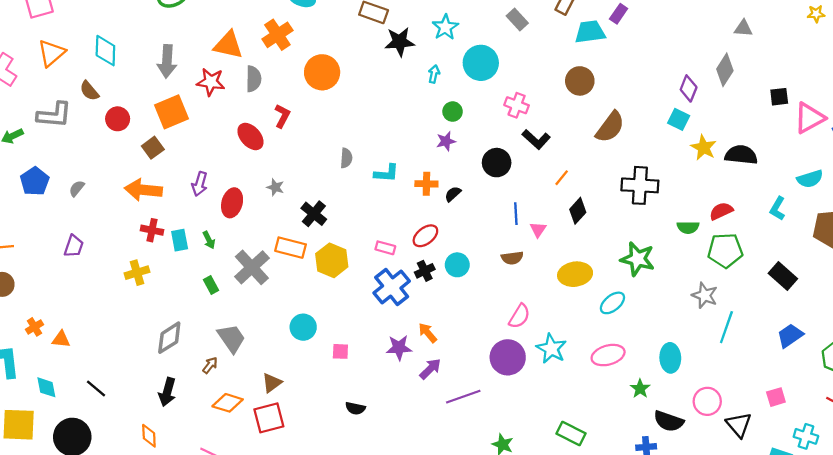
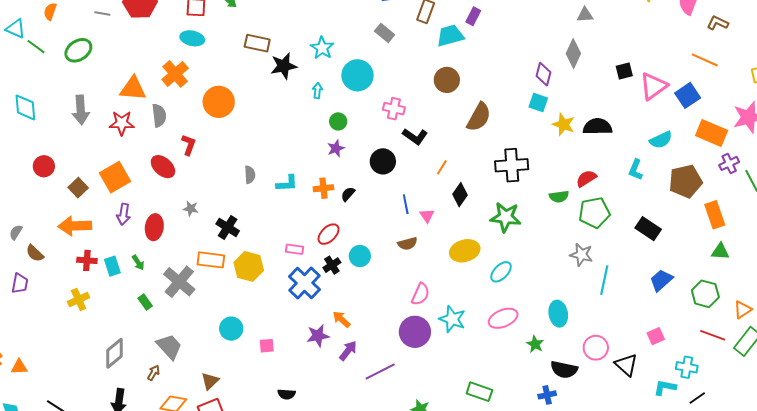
brown semicircle: (89, 91) -> (35, 253), moved
orange square: (171, 112) -> (115, 177), moved
green star: (638, 259) -> (506, 217), moved

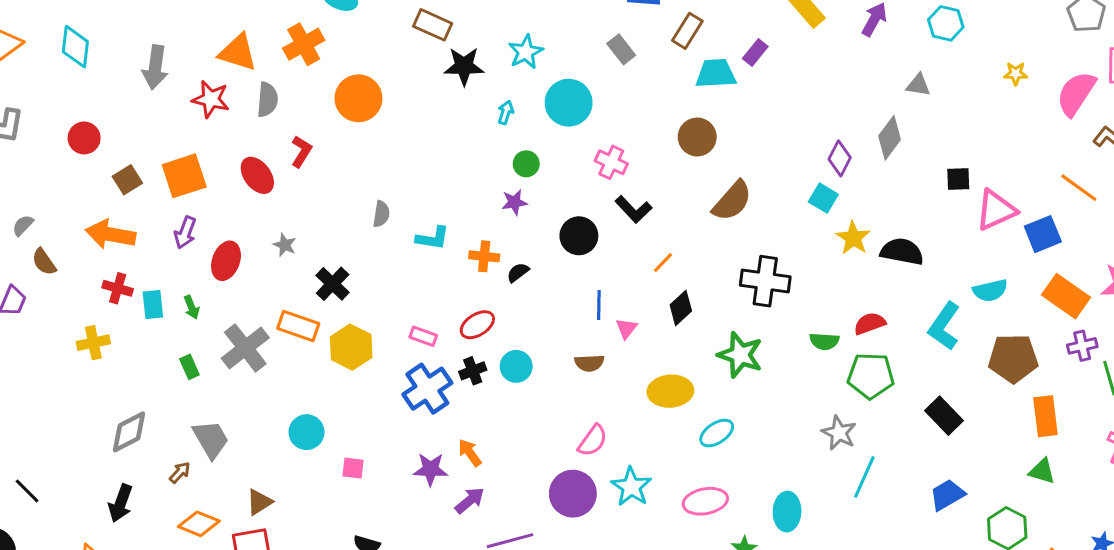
cyan L-shape: (636, 170) -> (944, 326), size x1.5

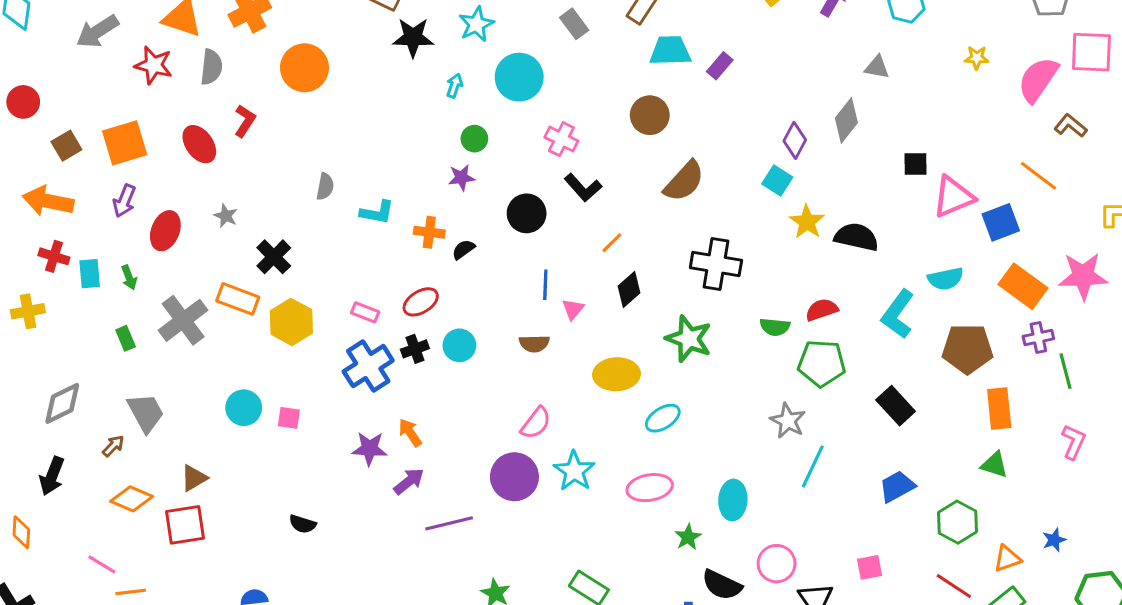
purple rectangle: (755, 53) -> (720, 66), moved
gray arrow: (155, 67) -> (97, 31), turned 48
pink square: (353, 468) -> (289, 418), moved

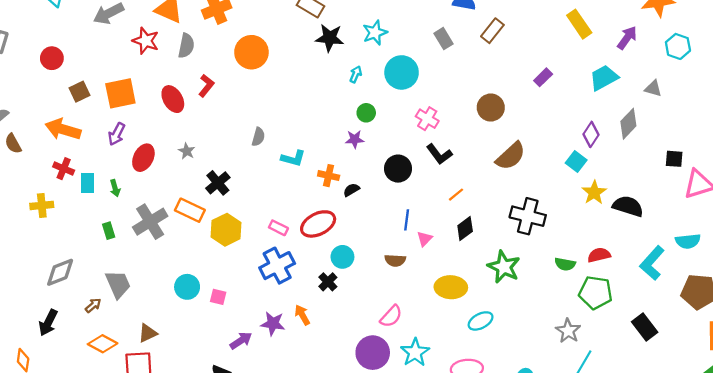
cyan trapezoid: (670, 51) -> (604, 78), moved, turned -32
red ellipse: (421, 302) -> (318, 224), size x1.4
black cross: (415, 349) -> (328, 282), moved, turned -30
purple arrow: (409, 481) -> (241, 341), moved

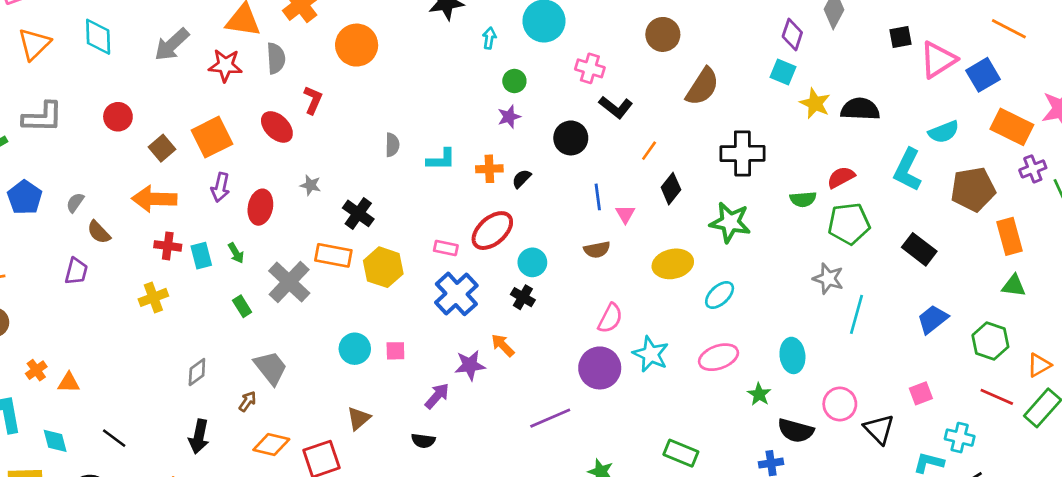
gray diamond: (60, 272) -> (197, 372), size x0.7
brown triangle: (148, 333) -> (359, 418), moved

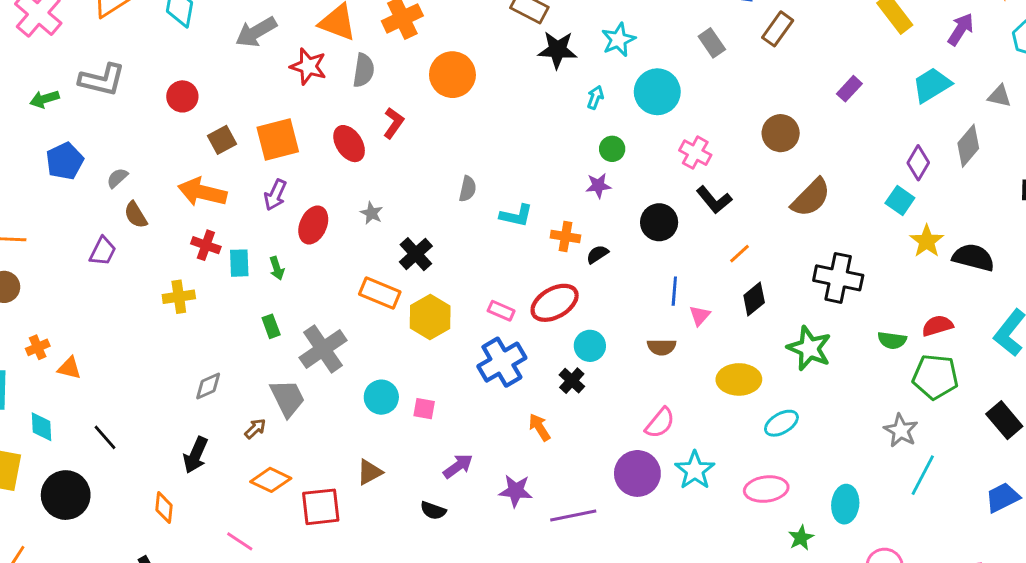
gray cross: (289, 282) -> (323, 349), moved
purple star: (470, 365) -> (516, 491), moved

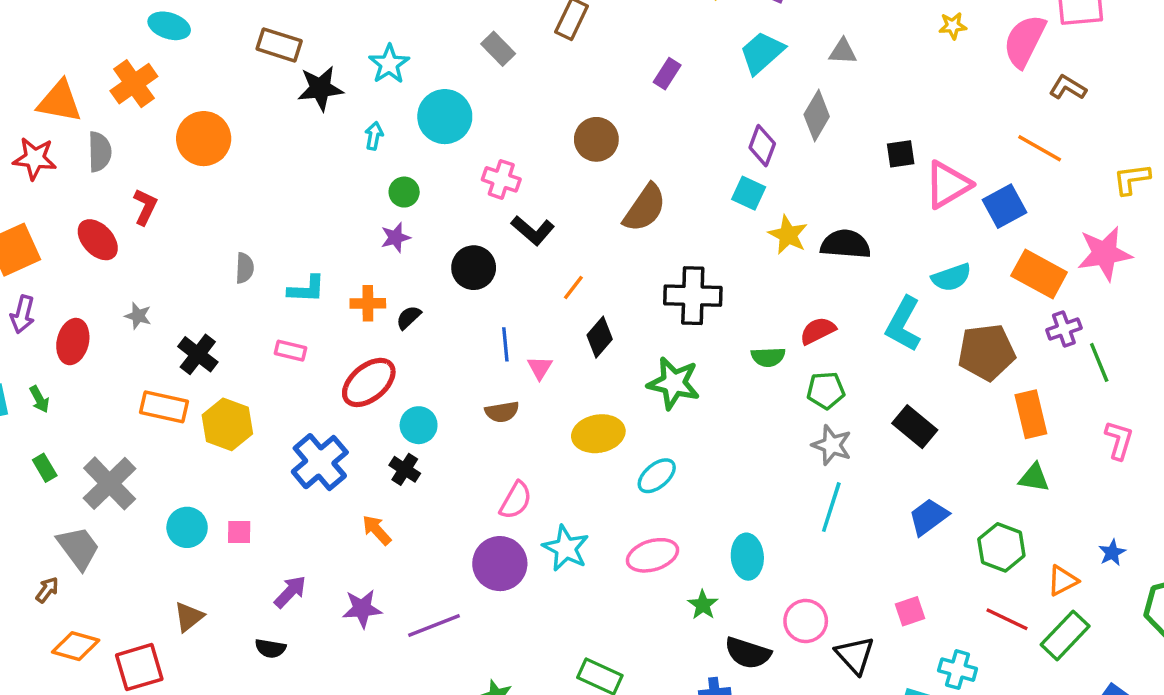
pink rectangle: (501, 311) -> (291, 351), moved
green pentagon: (935, 377) -> (826, 390), size x0.7
gray star: (901, 430) -> (832, 445), moved

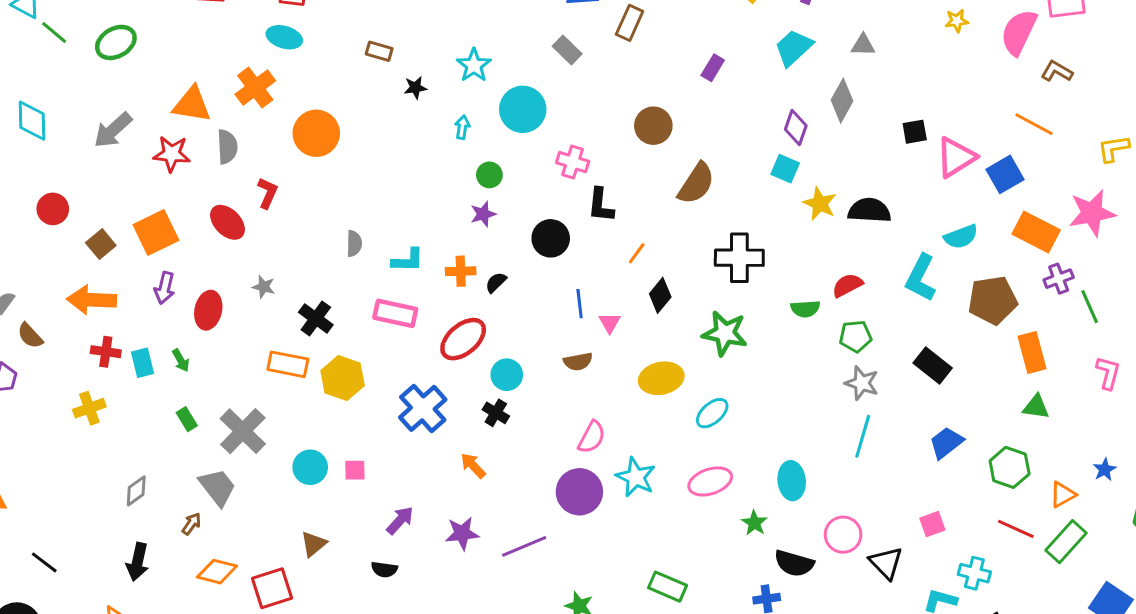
brown rectangle: (279, 45) -> (379, 51), size x0.7
black star: (320, 88) -> (415, 88), size x0.6
black L-shape: (533, 230) -> (601, 205), turned 57
pink rectangle: (291, 351) -> (395, 313), size x1.6

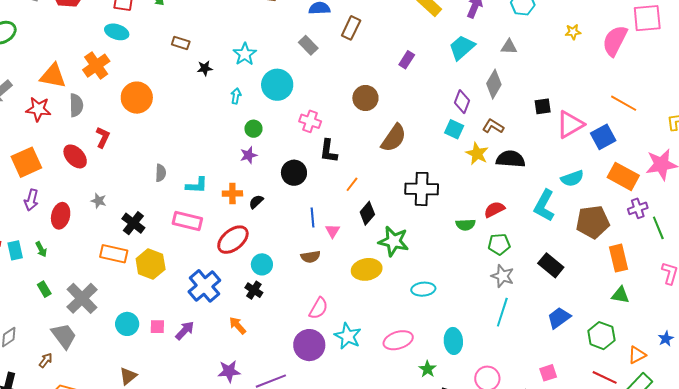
brown L-shape: (1057, 71) -> (493, 126), moved
green star: (725, 333) -> (394, 241), moved
cyan ellipse: (712, 413) -> (423, 289), moved, turned 35
purple arrow: (400, 520) -> (185, 331), moved

